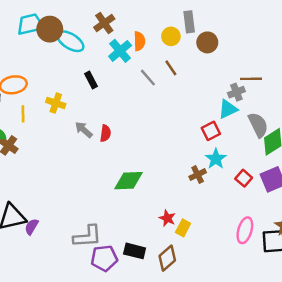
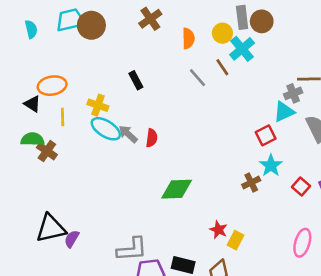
cyan ellipse: (70, 41) -> (106, 129), moved
brown circle: (207, 42) -> (262, 21), moved
cyan cross: (120, 51) -> (242, 49), moved

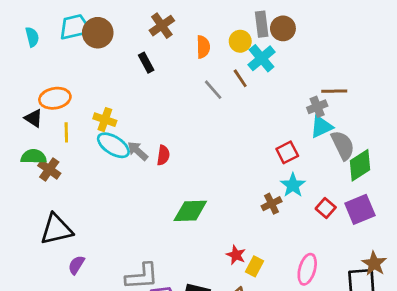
black rectangle: (136, 80) -> (146, 63), moved
cyan triangle: (284, 112) -> (321, 127), moved
black triangle: (51, 228) -> (56, 229), moved
pink ellipse: (302, 243) -> (307, 269), moved

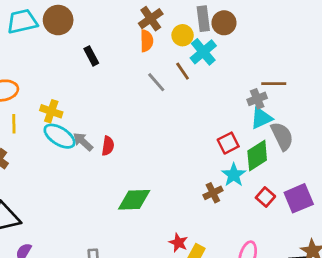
brown cross: (162, 26) -> (151, 19), moved
brown circle: (98, 33) -> (58, 20), moved
green diamond: (360, 165) -> (257, 156), moved

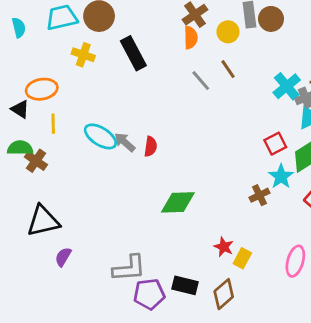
cyan cross: (203, 52) -> (287, 86), moved
black rectangle: (91, 56) -> (133, 53), size x1.6
yellow cross: (51, 111) -> (83, 55), moved

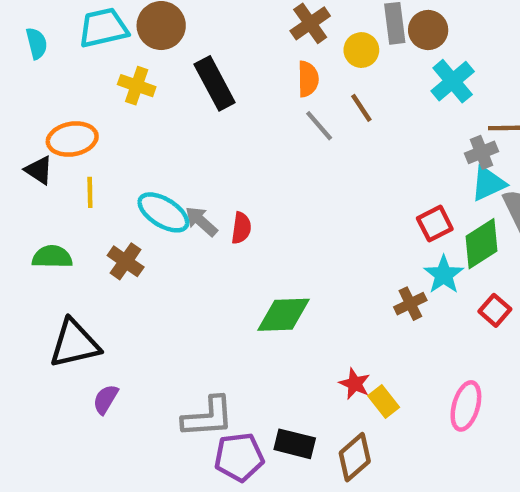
orange semicircle: (191, 38) -> (308, 79), moved
cyan cross: (287, 86) -> (453, 81), moved
green semicircle: (20, 148) -> (52, 257), moved
brown cross: (36, 161) -> (126, 261), moved
yellow rectangle: (242, 258) -> (384, 401), turned -66

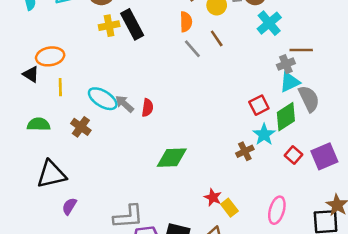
yellow cross: (137, 86) -> (109, 26), moved, turned -30

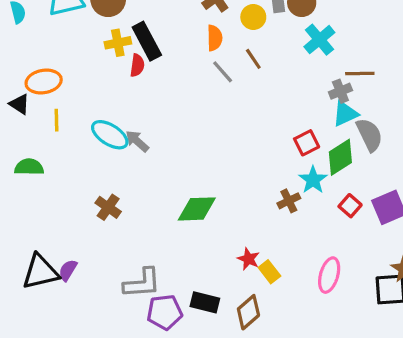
red semicircle: (147, 108) -> (137, 65), moved
brown cross: (81, 127) -> (108, 207), moved
black triangle: (51, 174) -> (40, 272), moved

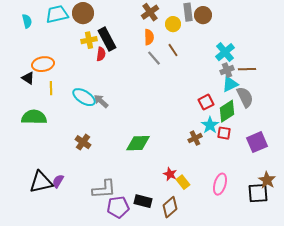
cyan cross: (319, 40) -> (225, 52), moved
brown line: (360, 73) -> (247, 69), moved
green semicircle: (29, 167) -> (34, 117), size x1.4
red square: (350, 206) -> (224, 133), moved, turned -32

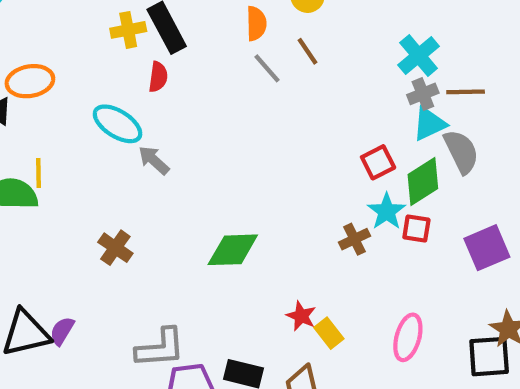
red semicircle: (101, 54) -> (158, 77), moved
yellow line: (51, 88) -> (39, 173), moved
cyan ellipse: (84, 97) -> (118, 124), moved

